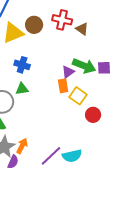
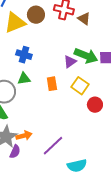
orange rectangle: (63, 86) -> (52, 84), moved
orange arrow: (22, 146) -> (24, 136), turned 49
cyan semicircle: (72, 156) -> (77, 166), moved

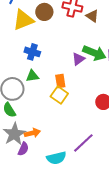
yellow square: (80, 86) -> (59, 95), moved
purple line: (53, 146) -> (83, 143), moved
cyan semicircle: (77, 166) -> (56, 158), moved

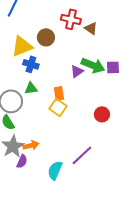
brown circle: (44, 12) -> (46, 37), moved
yellow triangle: (23, 20) -> (22, 46), moved
cyan semicircle: (56, 158) -> (55, 170), turned 126

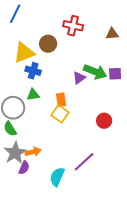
brown triangle: (91, 28) -> (112, 34), moved, turned -40

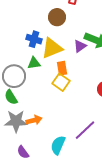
brown circle: (48, 44) -> (57, 17), moved
yellow triangle: (24, 53) -> (52, 48), moved
gray star: (15, 153) -> (16, 121), turned 30
purple semicircle: (24, 168) -> (23, 152), moved, turned 120

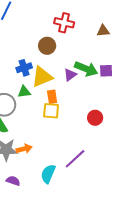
blue cross: (34, 39) -> (24, 68), turned -35
yellow square: (61, 82) -> (51, 111), turned -30
purple semicircle: (23, 152) -> (13, 181), turned 144

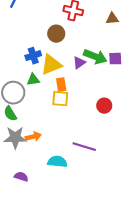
purple line: (75, 159) -> (84, 147), turned 60
cyan semicircle: (48, 174) -> (57, 162), turned 72
purple semicircle: (13, 181) -> (21, 177), moved

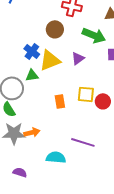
blue cross: (33, 56) -> (32, 51), turned -35
green arrow: (95, 57) -> (94, 35), moved
orange rectangle: (61, 85) -> (60, 101), moved
yellow square: (60, 99) -> (86, 94), moved

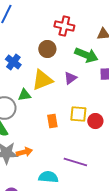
blue cross: (32, 51) -> (13, 62), moved

